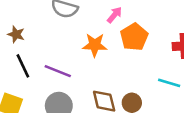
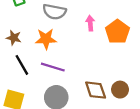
pink arrow: (115, 15) -> (90, 23), moved, turned -40
orange star: (95, 45) -> (46, 39), moved

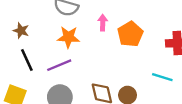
orange star: (46, 39) -> (68, 37), moved
purple line: (53, 67) -> (59, 65), turned -45

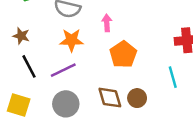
orange pentagon: (130, 34) -> (123, 54), moved
cyan line: (162, 77) -> (173, 77), turned 60

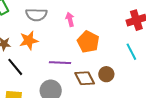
orange star: (71, 40) -> (29, 40), moved
purple line: (63, 70) -> (60, 63), moved, turned 40

